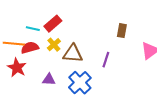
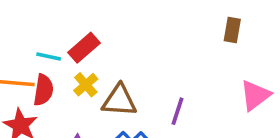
brown rectangle: (122, 31) -> (232, 30), moved
red semicircle: (30, 48) -> (43, 90), turned 114

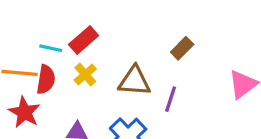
brown rectangle: (232, 30) -> (182, 48), moved, turned 35
brown triangle: (119, 101) -> (134, 81), moved

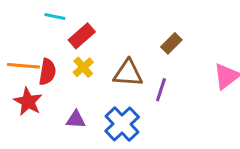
cyan line: (51, 48) -> (55, 16), moved

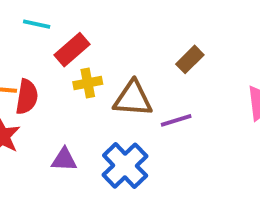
yellow cross: (83, 67) -> (88, 83), moved, turned 30
purple line: (161, 90) -> (176, 120), turned 55

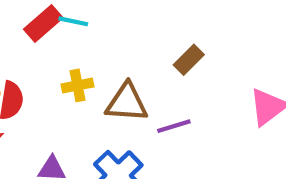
cyan line: (37, 24) -> (73, 21), moved
red rectangle: (72, 50) -> (43, 23), moved

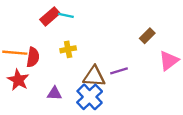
brown rectangle: (189, 60) -> (147, 36), moved
brown triangle: (127, 103) -> (94, 76), moved

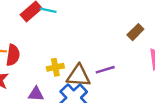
yellow cross: (68, 49) -> (55, 67), moved

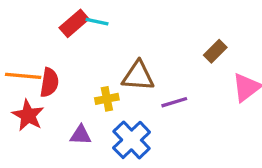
brown triangle: (78, 76) -> (138, 76), moved

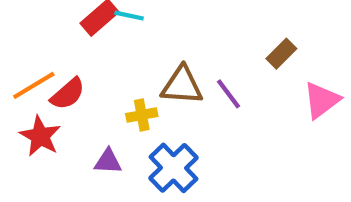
orange line: (23, 76) -> (34, 85), turned -36
red semicircle: (49, 82) -> (68, 94), turned 40
purple line: (174, 102) -> (228, 94), moved, turned 70

